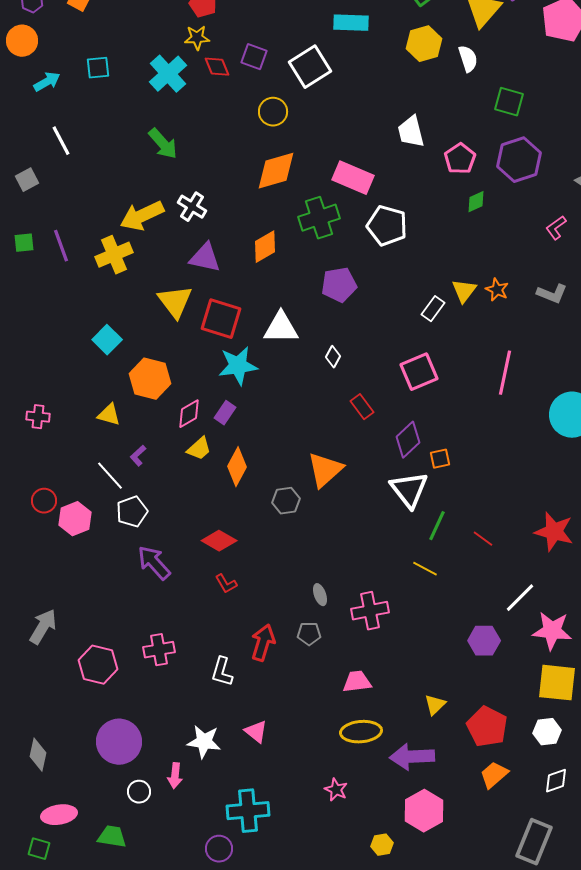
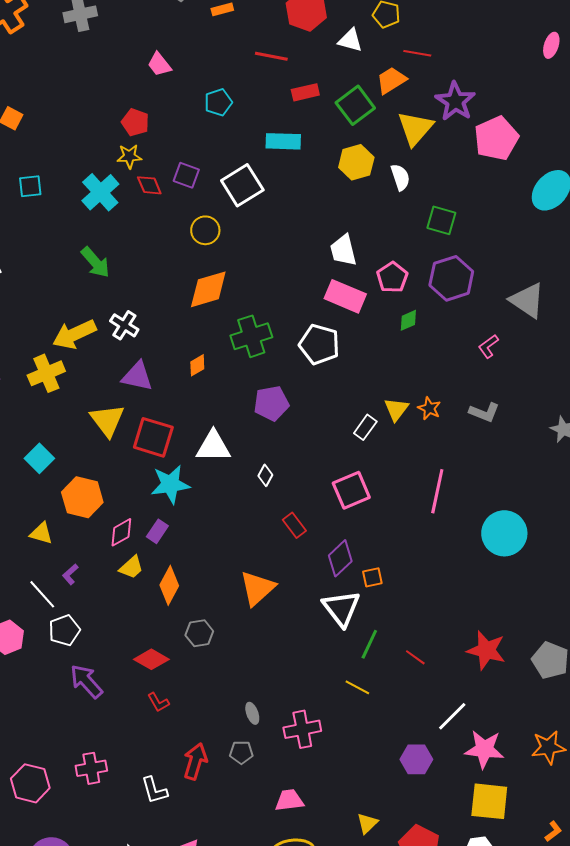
pink rectangle: (353, 178) -> (345, 296), moved
orange diamond: (265, 247) -> (197, 365), size x0.7
gray hexagon: (286, 501) -> (199, 633), moved
white L-shape: (222, 672) -> (154, 790), turned -32

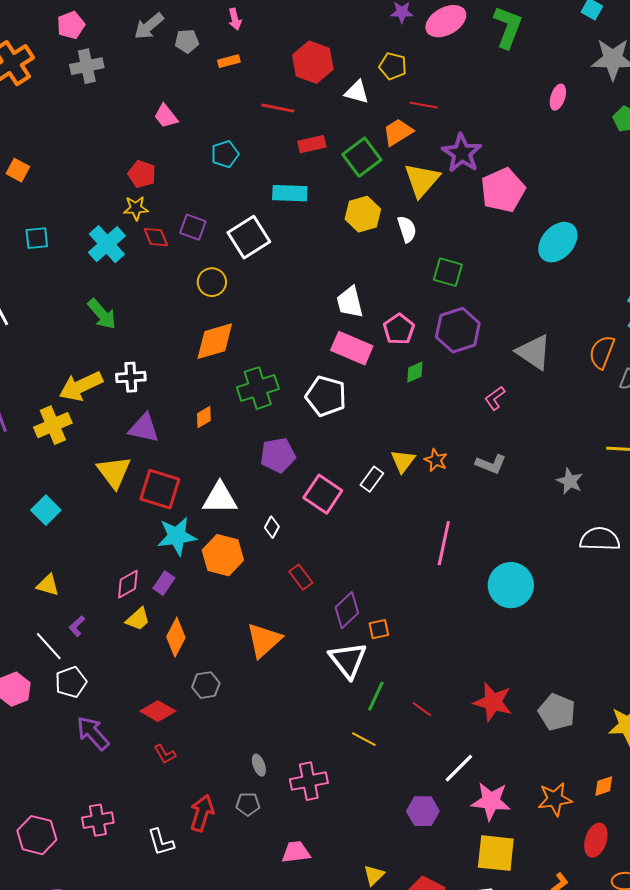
white cross: (124, 325) -> (131, 377), turned -36
pink square: (351, 490) -> (323, 494), moved, turned -33
orange hexagon: (82, 497) -> (223, 555), moved

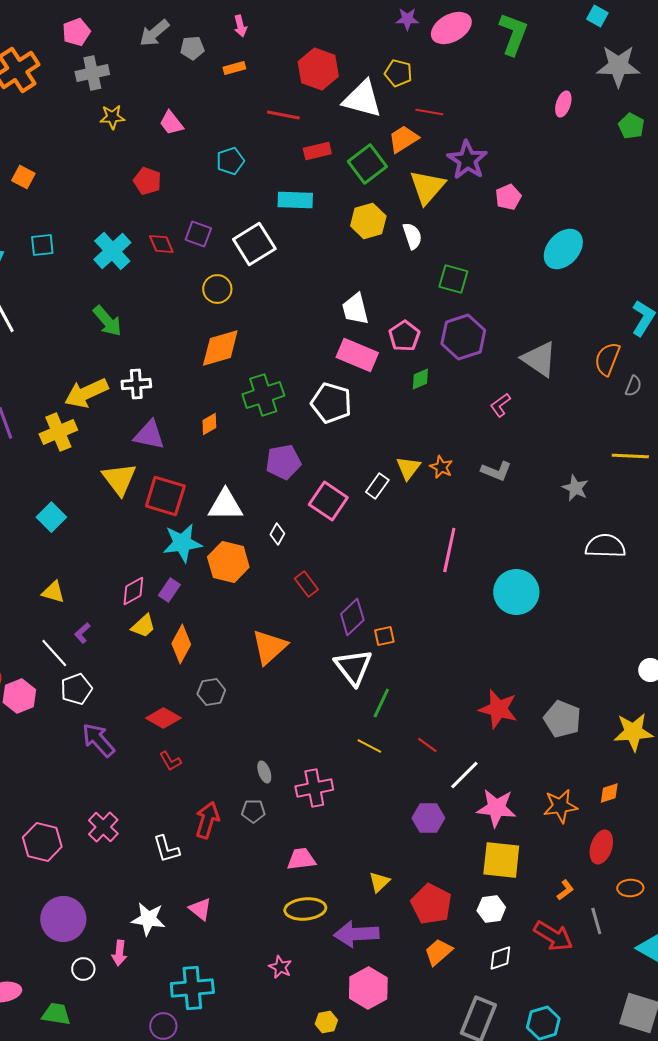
white triangle: (357, 92) -> (362, 99), size x1.6
pink pentagon: (503, 190) -> (508, 197), size x0.6
yellow star: (136, 208) -> (112, 117), moved
red line: (422, 709) -> (427, 745), moved
pink cross: (98, 820) -> (103, 827), turned -36

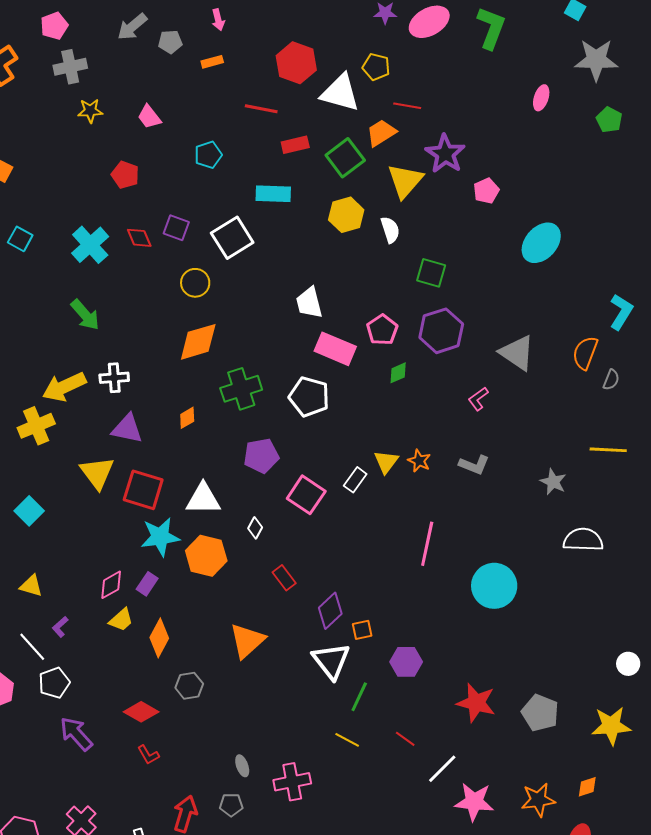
cyan square: (42, 245) -> (20, 239), turned 35
white trapezoid: (355, 309) -> (309, 303), moved
purple hexagon: (428, 818) -> (406, 662), moved

